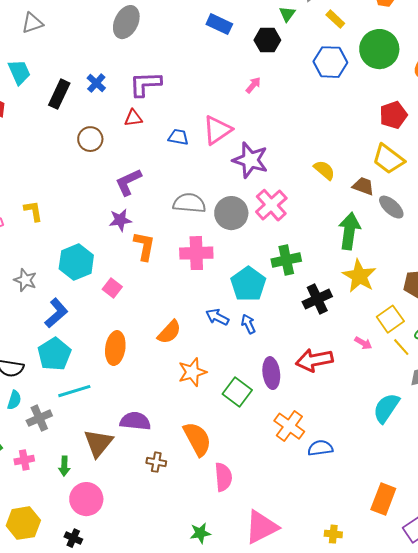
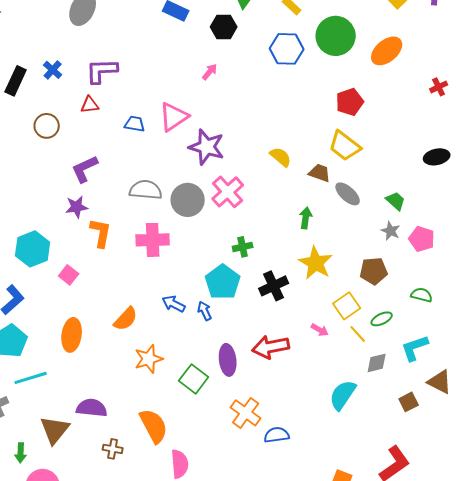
green arrow: (349, 231) -> (306, 218), size x0.6
green cross: (286, 260) -> (243, 247), size x0.7
cyan pentagon: (248, 284) -> (223, 282), moved

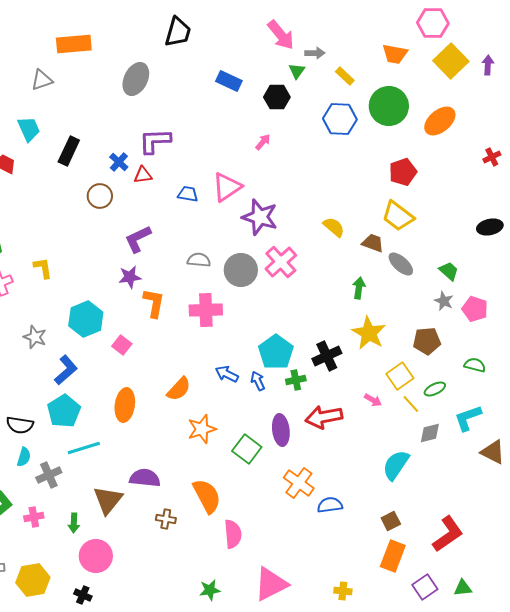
blue cross: (53, 70) -> (119, 162), moved
gray semicircle: (146, 190) -> (199, 260), size x0.7
green cross: (243, 247) -> (296, 380), moved
brown square: (409, 402) -> (391, 521), moved

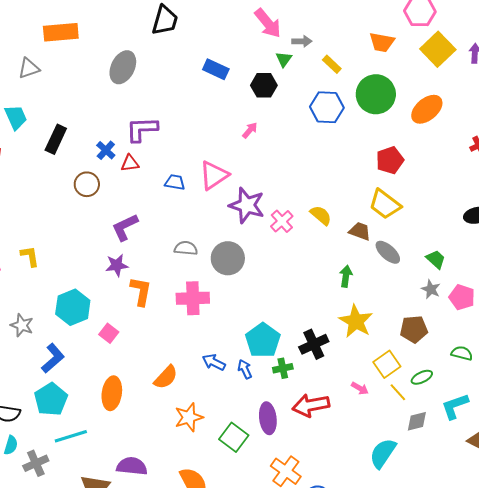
pink cross: (281, 262) -> (282, 221), moved, size x0.7

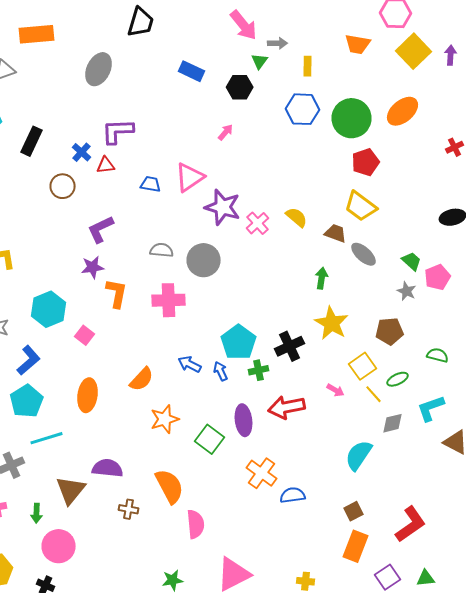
yellow rectangle: (332, 64) -> (308, 66), turned 48
green circle: (376, 94) -> (352, 118), moved
pink pentagon: (462, 297) -> (438, 277), moved, turned 30

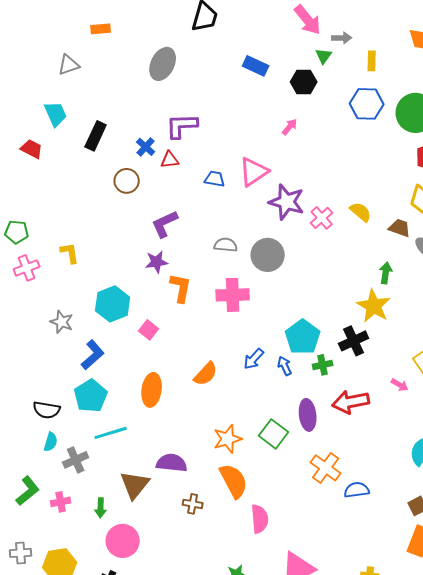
orange rectangle: (36, 34) -> (101, 29), size x0.6
yellow star: (332, 323) -> (374, 306), moved
blue arrow: (190, 364) -> (254, 359), turned -75
orange star: (164, 419) -> (228, 439), moved

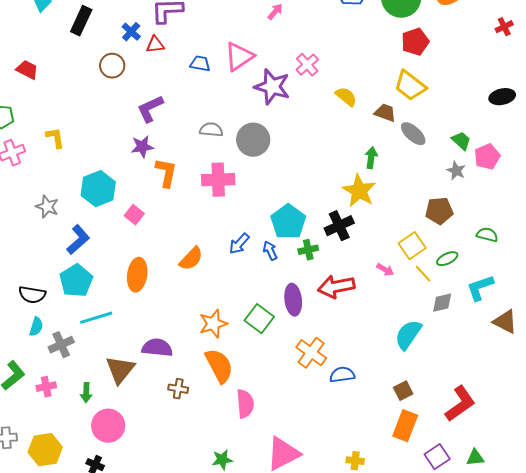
red trapezoid: (32, 149) -> (27, 70), moved
pink cross: (322, 218) -> (307, 65), moved

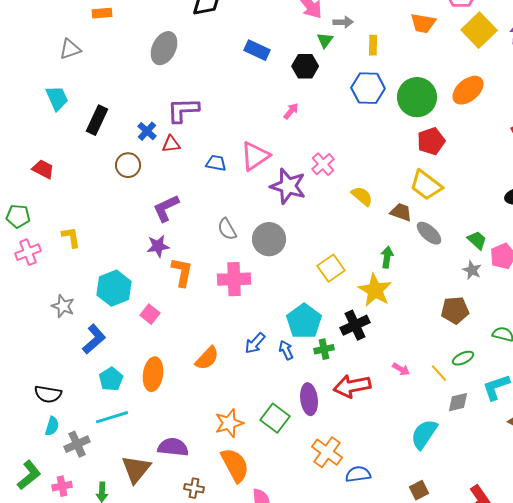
gray semicircle: (211, 130) -> (227, 229), turned -125
yellow square: (412, 246) -> (331, 268), moved
cyan pentagon: (76, 281) -> (111, 379), moved, size x0.7

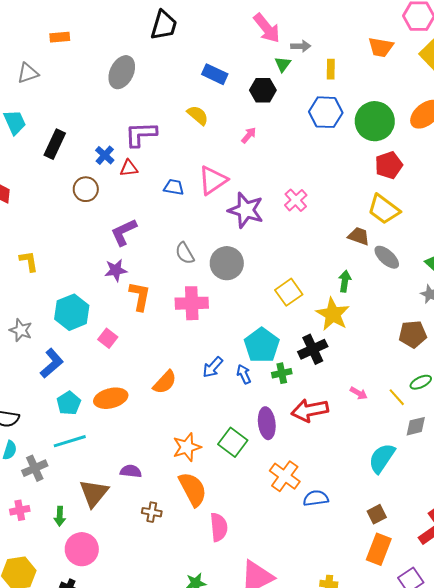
pink cross: (323, 164) -> (296, 200), moved
yellow semicircle: (362, 196) -> (198, 115), moved
orange ellipse: (153, 374) -> (111, 398), turned 68
purple semicircle: (173, 447) -> (131, 471), size x0.7

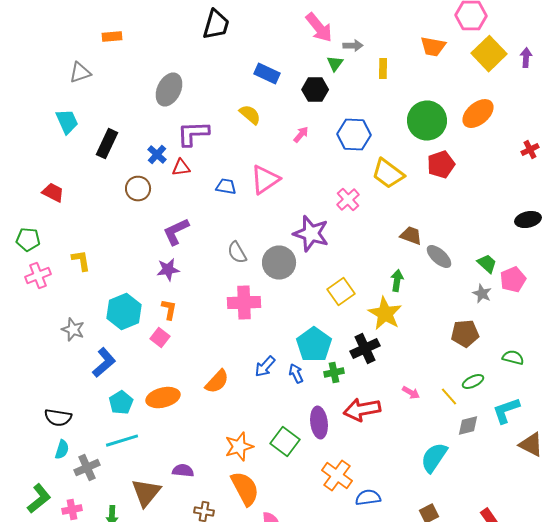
gray ellipse: (122, 72) -> (169, 90), moved
blue hexagon: (326, 112) -> (354, 135), moved
yellow trapezoid: (384, 209) -> (388, 174), moved
purple star: (246, 210) -> (311, 234), moved
orange L-shape: (140, 296) -> (169, 310), moved, size x0.7

